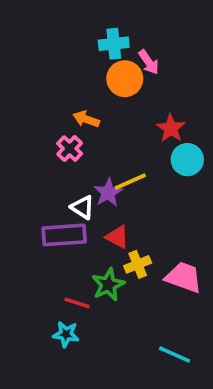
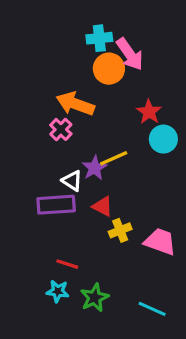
pink arrow: (149, 62) -> (130, 54), size x1.5
orange arrow: (86, 119) -> (75, 104), size x1.6
green star: (108, 285) -> (95, 298), moved

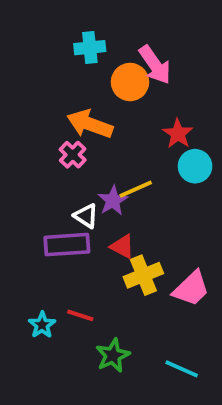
cyan cross: (99, 38) -> (90, 48), moved
yellow cross: (120, 230) -> (143, 275), size x1.4
pink trapezoid: (160, 242) -> (191, 289), turned 116
cyan star: (58, 291) -> (42, 325), moved, turned 30

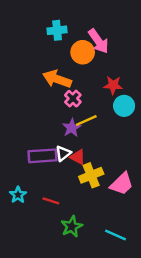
red star: (178, 134) -> (113, 85), turned -30
pink cross: (73, 155) -> (73, 99), moved
white triangle: (86, 216) -> (63, 153), moved, turned 49
cyan star: (42, 325) -> (18, 195), moved

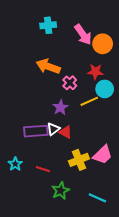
orange circle: (83, 52) -> (103, 44), moved
pink cross: (73, 99) -> (70, 83), moved
yellow line: (86, 120) -> (89, 101), moved
yellow cross: (91, 175) -> (79, 160), moved

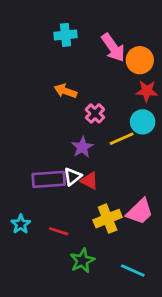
orange arrow: (48, 66) -> (65, 91), size x0.7
red star: (95, 72) -> (147, 91), moved

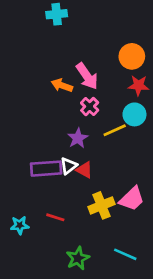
cyan cross: (65, 35) -> (57, 14), moved
pink arrow: (113, 48) -> (87, 76), moved
cyan star: (21, 224) -> (20, 225), moved, turned 30
green star: (82, 261) -> (78, 258), moved

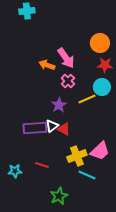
cyan cross: (57, 14) -> (27, 11), moved
cyan line: (125, 254) -> (87, 175), moved

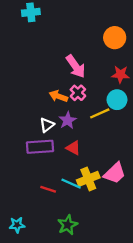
orange circle: (100, 43) -> (115, 38), moved
orange arrow: (47, 65) -> (58, 96), moved
white triangle: (52, 126) -> (47, 125), moved
cyan star: (15, 171) -> (17, 225), moved
cyan line: (87, 175) -> (71, 184), moved

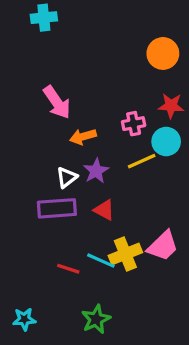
pink arrow: (76, 66) -> (57, 102), moved
pink cross: (78, 93) -> (134, 124), moved, turned 35
orange arrow: (58, 96) -> (83, 137), turned -36

